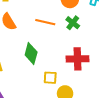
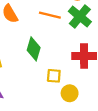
green cross: (73, 23) -> (80, 17), size x1.5

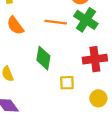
yellow circle: (70, 93) -> (98, 98), moved

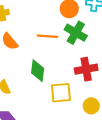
yellow square: (67, 83) -> (61, 93), size x1.5

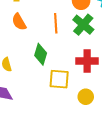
orange line: (47, 36) -> (56, 23), turned 72

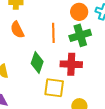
green cross: (83, 25) -> (80, 35), turned 30
red cross: (87, 61) -> (71, 64), moved

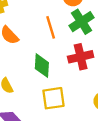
yellow square: (54, 88) -> (54, 98), moved

